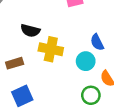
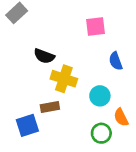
blue semicircle: (97, 42) -> (116, 61), moved
brown rectangle: (15, 63) -> (50, 107), moved

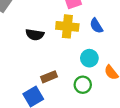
yellow cross: (64, 79) -> (67, 26), moved
green circle: (101, 133) -> (83, 85), moved

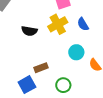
yellow cross: (67, 26) -> (58, 24), turned -36
green circle: (83, 85) -> (63, 85), moved

